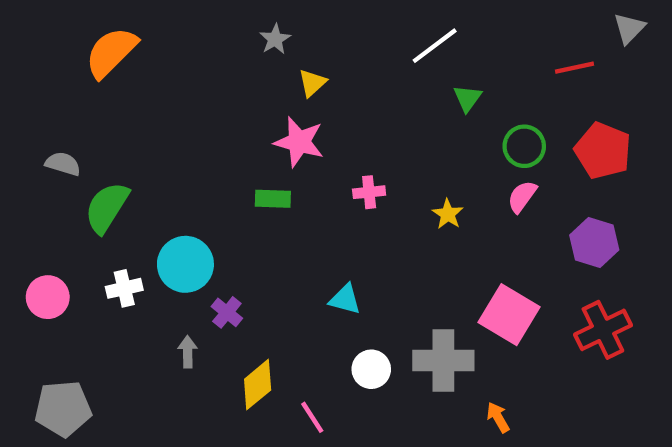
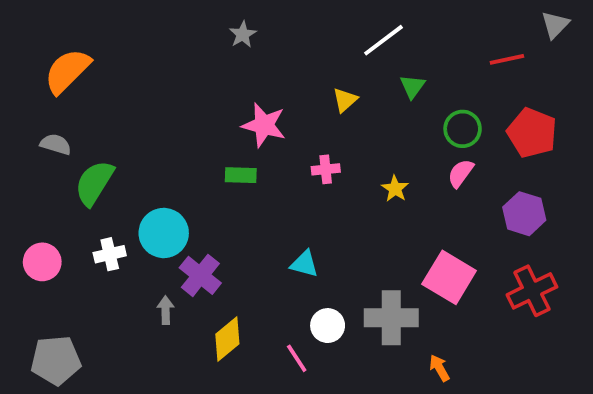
orange semicircle: (111, 52) -> (67, 71), moved
yellow triangle: (312, 83) -> (345, 100), moved
purple cross: (227, 312) -> (200, 275), size x1.5
pink line: (312, 417) -> (297, 358), moved

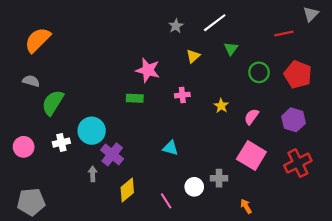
gray star: (243, 34) -> (176, 26), moved
pink semicircle: (461, 173) -> (251, 117), moved
gray cross: (391, 318) -> (219, 178), size x0.6
white circle: (328, 326) -> (194, 187), moved

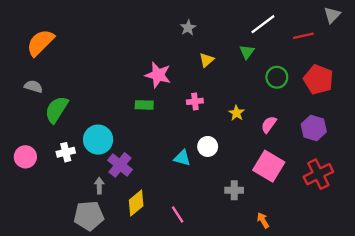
white line: (215, 23) -> (263, 24), moved
white circle: (194, 187) -> (208, 146), moved
gray pentagon: (31, 202) -> (89, 216), moved

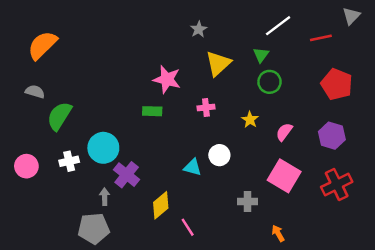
yellow triangle: (206, 60) -> (218, 64), size x1.6
green circle: (277, 77) -> (269, 82), moved
yellow diamond: (136, 203) -> (161, 205), moved

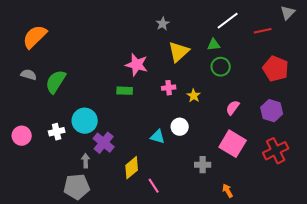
green triangle: (261, 55) -> (214, 45), turned 48
green semicircle: (59, 116) -> (56, 82), moved
yellow star: (250, 120) -> (194, 96), moved

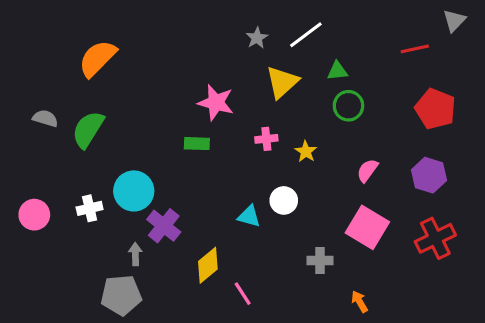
white line: (228, 21) -> (306, 35), moved
orange semicircle: (35, 37) -> (97, 58), moved

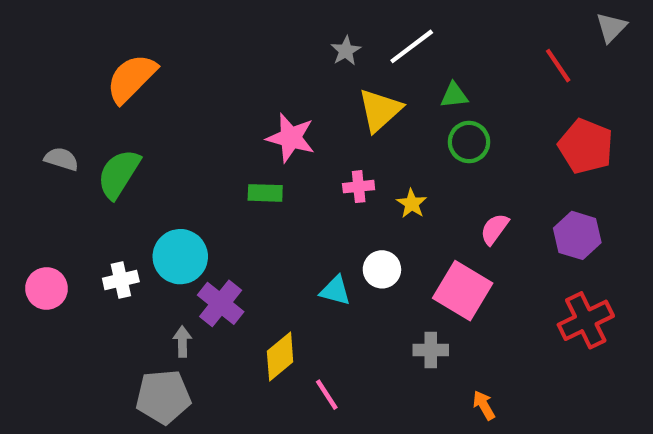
red line: (415, 49) -> (558, 66), turned 68
pink square: (367, 227) -> (463, 291), moved

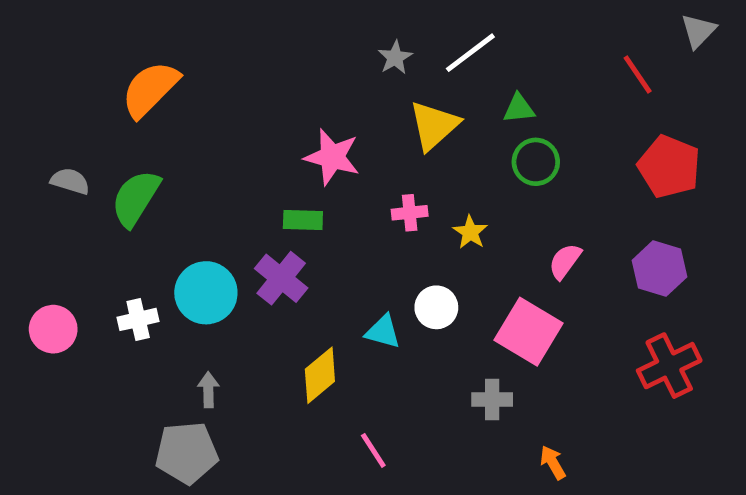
purple cross: (221, 303) -> (281, 278), moved
yellow diamond: (280, 356) -> (320, 375), moved

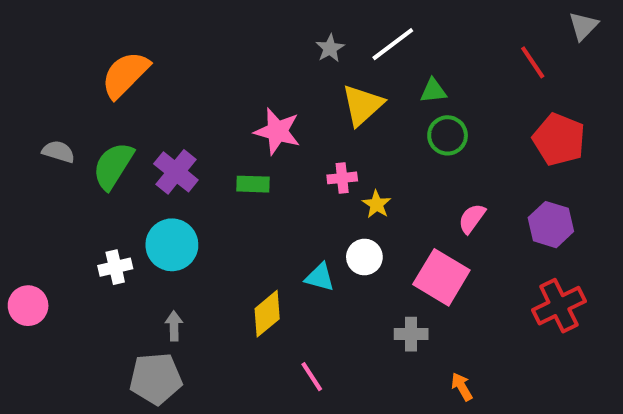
yellow star: (470, 232) -> (377, 204), moved
purple cross: (281, 278) -> (176, 172), moved
pink circle: (53, 329) -> (28, 306), moved

